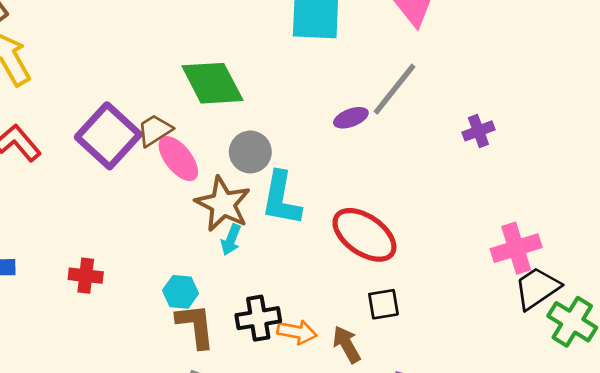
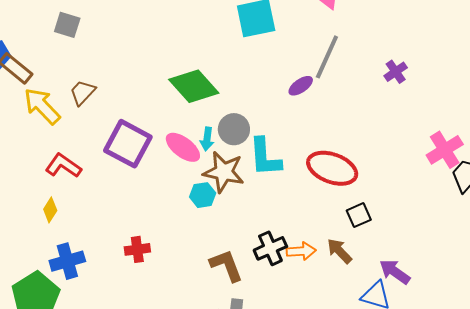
brown trapezoid: (155, 130) -> (83, 92), moved
cyan arrow: (231, 240) -> (207, 139), moved
cyan hexagon: (181, 292) -> (203, 195), moved

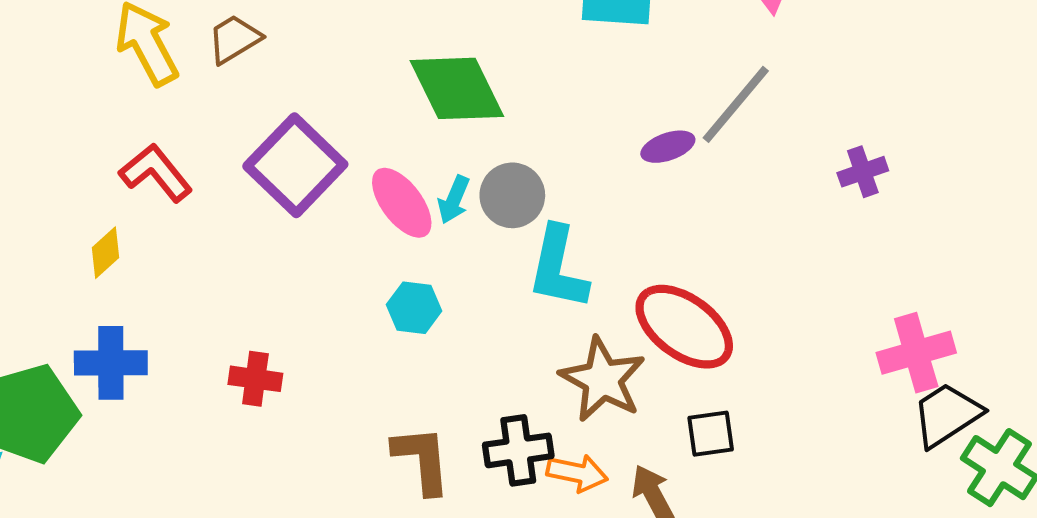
brown star: (224, 172) -> (603, 379), moved

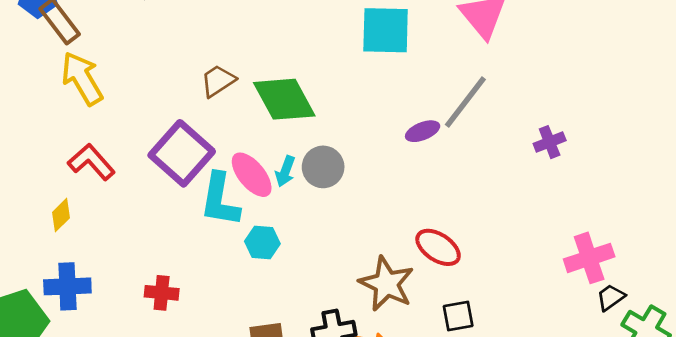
brown trapezoid: (234, 39) -> (218, 81), moved
cyan L-shape: (558, 268) -> (220, 200), moved
red ellipse: (684, 327) -> (438, 247), size x0.7
black trapezoid: (947, 415) -> (611, 297), size x0.6

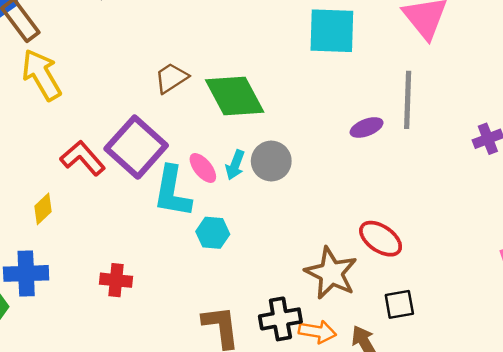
gray line: (465, 102) -> (408, 100), turned -36
red L-shape: (91, 162) -> (83, 158), moved
pink ellipse: (252, 175) -> (203, 168), size x0.7
yellow diamond: (61, 215) -> (43, 209), moved

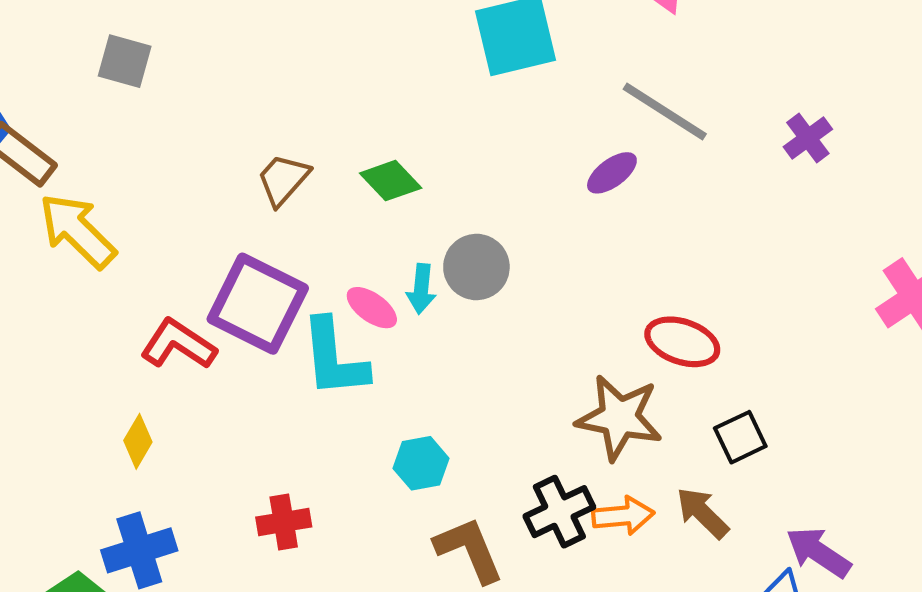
green diamond: (235, 96) -> (391, 181), size x0.6
gray line: (408, 100) -> (665, 112), turned -44
cyan hexagon: (213, 233) -> (421, 463), moved

